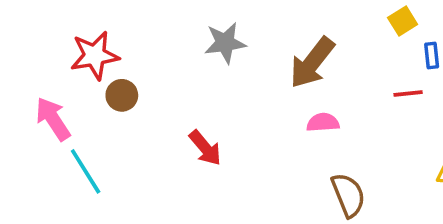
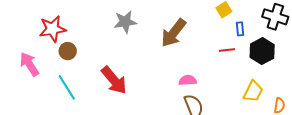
pink semicircle: (323, 123) -> (188, 80), moved
red arrow: (205, 148) -> (114, 80), size x1.4
cyan line: (86, 171) -> (67, 87), moved

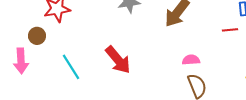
brown circle: (68, 51) -> (37, 36), moved
pink arrow: (29, 64) -> (21, 61), moved, turned -150

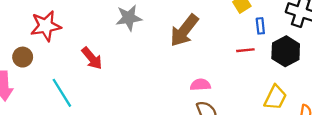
red arrow: (118, 60) -> (92, 58), moved, size x0.7

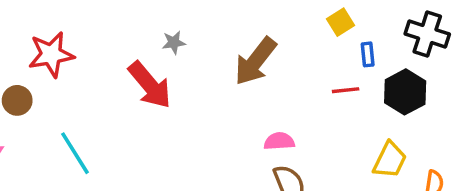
gray star: (129, 18) -> (174, 43), size x0.6
red arrow: (92, 58) -> (150, 85), moved, size x1.4

